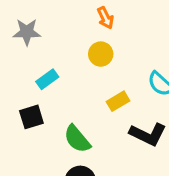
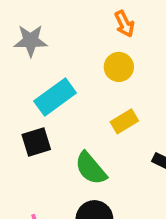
cyan rectangle: (47, 79) -> (55, 97), size x1.5
yellow rectangle: (118, 101) -> (124, 121), moved

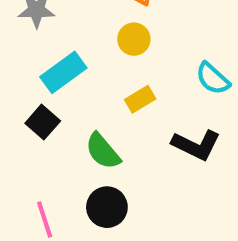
black square: (36, 142) -> (43, 122), turned -32

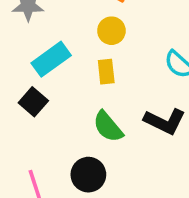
yellow rectangle: (140, 99) -> (106, 72), moved, turned -65
green semicircle: (103, 151) -> (108, 127), moved

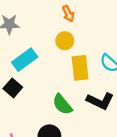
yellow rectangle: (106, 72) -> (80, 68), moved, size x1.5

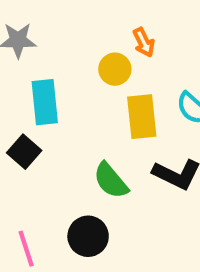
orange arrow: (68, 14) -> (144, 42), moved
cyan rectangle: (25, 60) -> (45, 102), turned -60

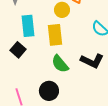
yellow rectangle: (142, 117) -> (55, 35), moved

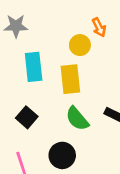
black square: (18, 50) -> (27, 117), moved

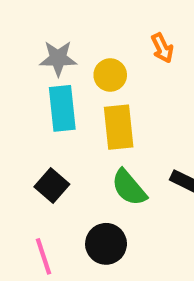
gray star: (16, 26) -> (58, 58), moved
yellow circle: (80, 45) -> (110, 75), moved

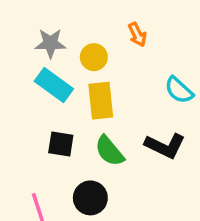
cyan rectangle: (62, 108) -> (54, 85), turned -48
black square: (52, 185) -> (61, 144), moved, turned -32

